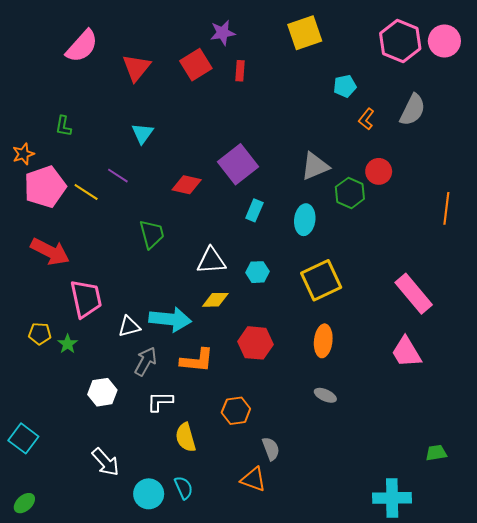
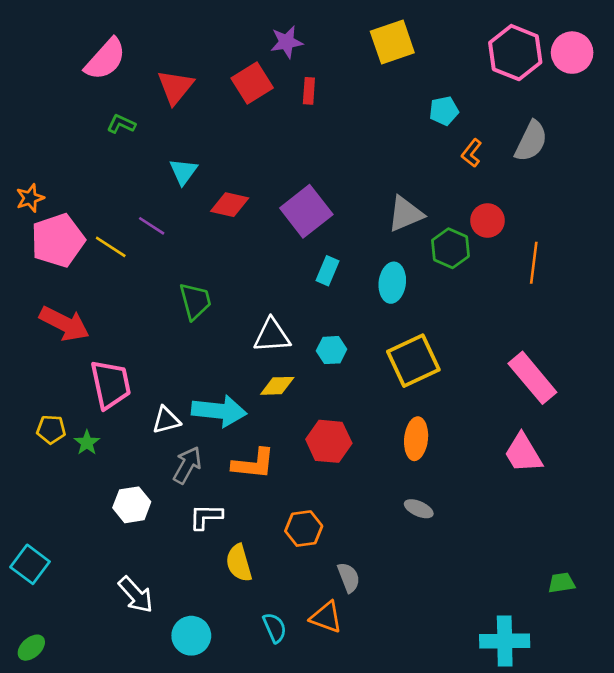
green L-shape: (63, 126) -> (121, 124), moved, turned 105
red diamond: (187, 185) -> (230, 205), moved
orange line: (446, 208) -> (534, 263), moved
cyan semicircle: (184, 488) -> (275, 628), moved

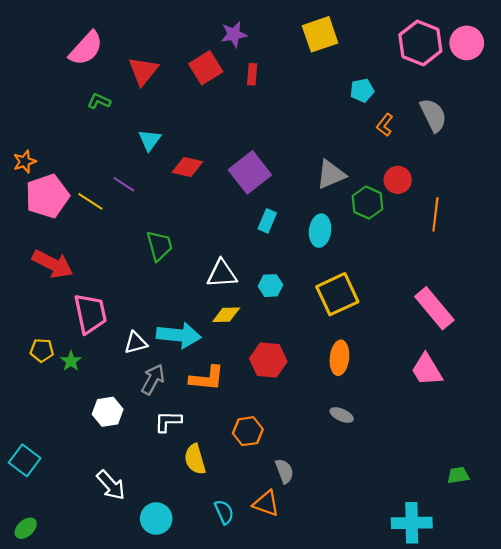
gray semicircle: (531, 141) -> (433, 115), turned -52

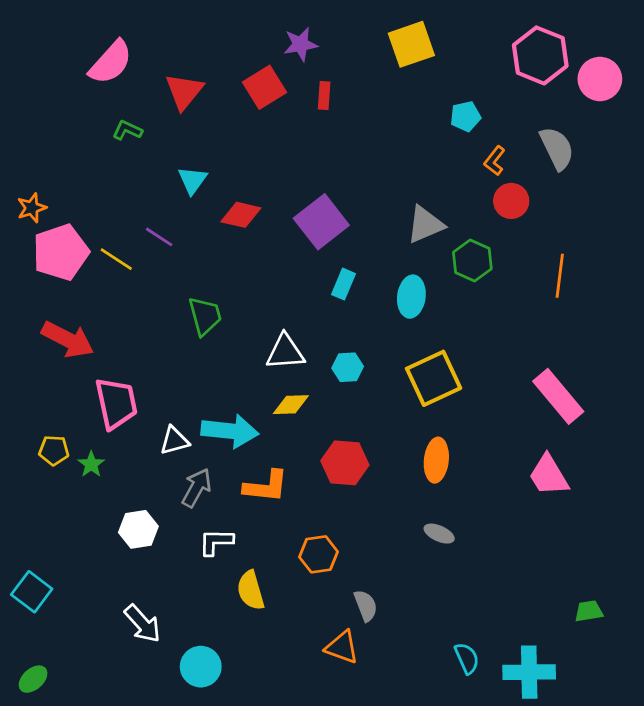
pink circle: (467, 43) -> (600, 79), moved
red circle: (398, 180) -> (511, 201), moved
cyan semicircle: (224, 512) -> (467, 658), moved

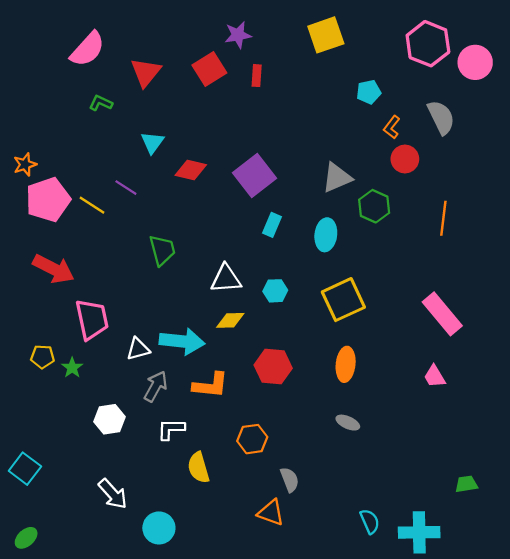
pink trapezoid: (549, 475) -> (435, 376), size x0.7

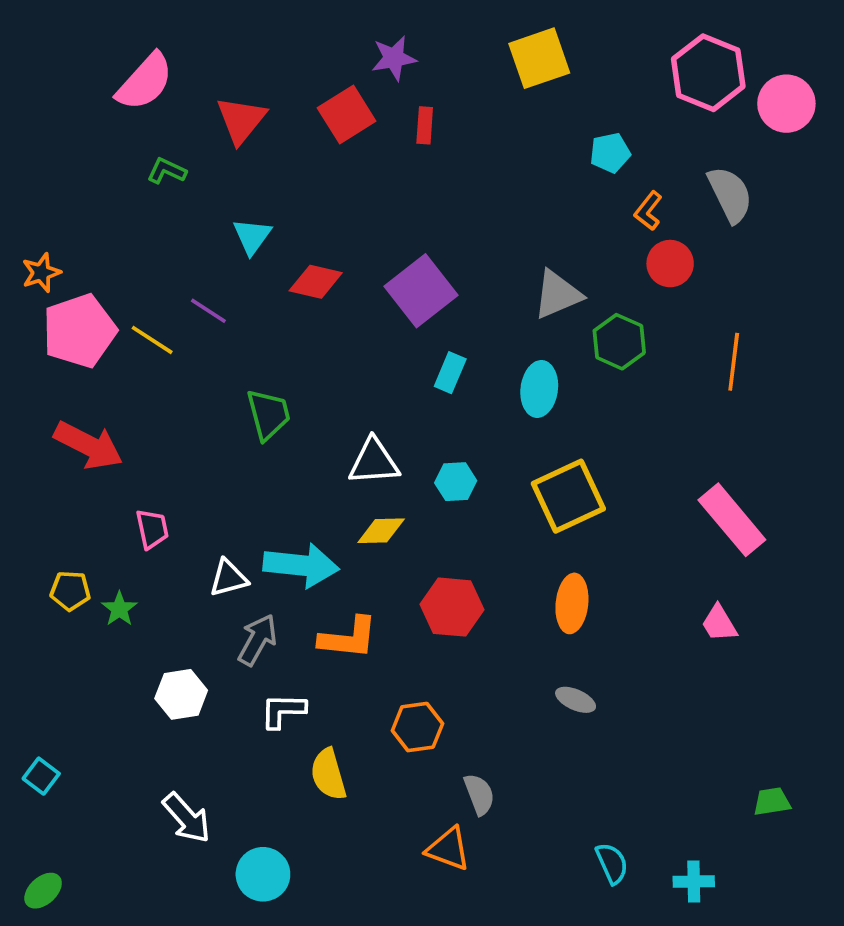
pink trapezoid: (92, 319) -> (152, 529), size x0.6
cyan square: (25, 469) -> (41, 776), size x0.7
cyan cross: (419, 532) -> (694, 882), size x0.6

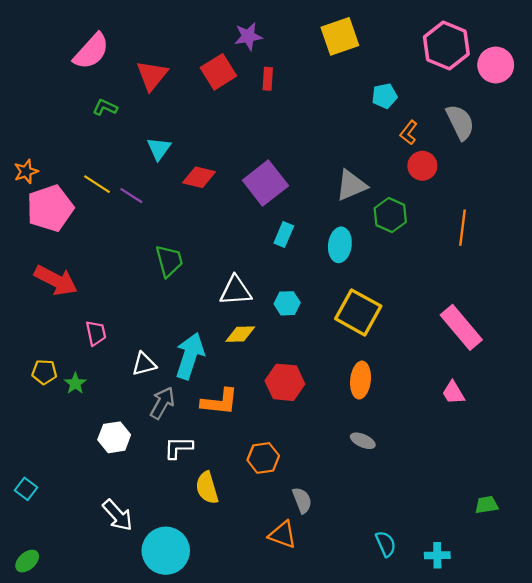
yellow line: (152, 340) -> (97, 184), moved
yellow square: (568, 496) -> (358, 312), turned -36
cyan arrow: (301, 565) -> (190, 356), turned -78
cyan circle: (263, 874) -> (166, 551), size x1.4

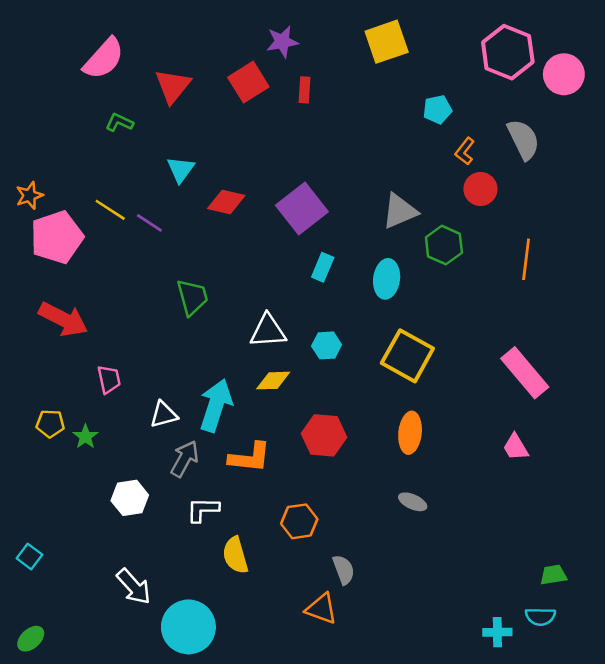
cyan semicircle: (386, 544) -> (540, 617), moved, turned 115

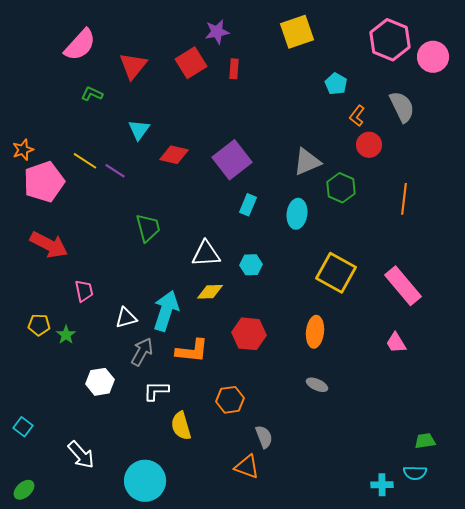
cyan pentagon: (437, 109) -> (336, 84), turned -30
yellow square: (407, 356) -> (336, 273), moved
white arrow: (134, 587) -> (81, 455), moved

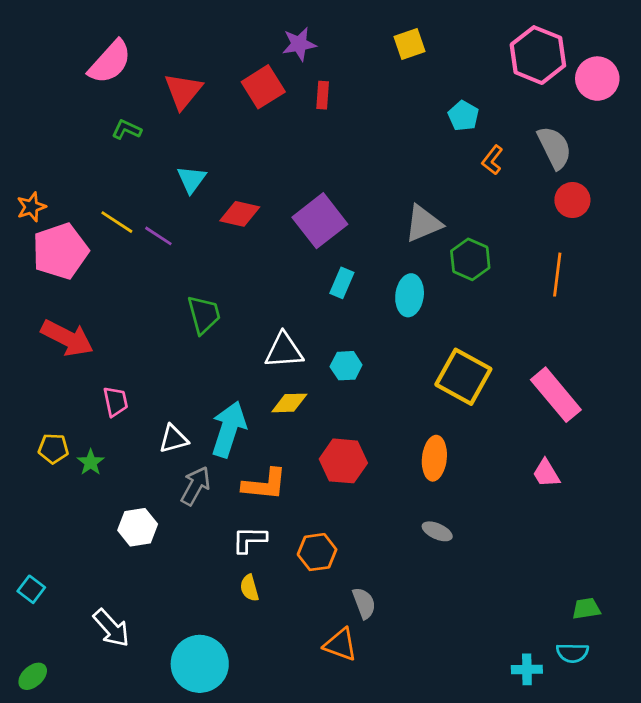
yellow square: (297, 32) -> (410, 44), size x0.7
red circle: (369, 145) -> (572, 200), moved
white L-shape: (156, 391) -> (249, 540), moved
yellow semicircle: (181, 426) -> (249, 588), size x0.7

